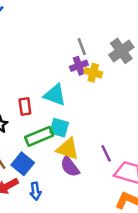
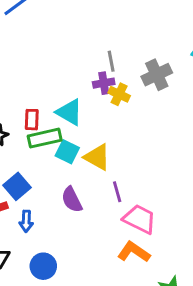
green rectangle: (39, 136) -> (45, 138), moved
yellow triangle: (68, 149) -> (97, 157), moved

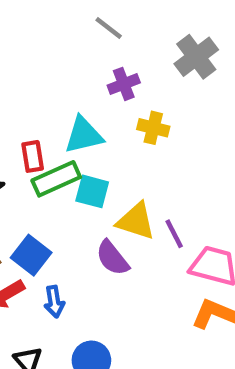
gray line: (111, 61) -> (109, 28), moved, turned -30
yellow cross: (119, 94) -> (153, 128), moved
cyan triangle: (69, 112) -> (84, 135), turned -32
yellow triangle: (97, 157) -> (136, 221), moved

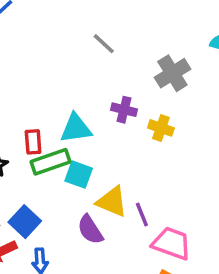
purple cross: (124, 84) -> (124, 110), moved, turned 30
yellow cross: (153, 128) -> (161, 128), moved

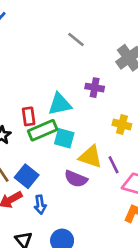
yellow cross: (161, 128) -> (122, 124), moved
purple semicircle: (90, 230) -> (76, 179), turned -30

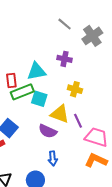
gray line: (76, 39) -> (65, 24), moved
yellow cross: (122, 124) -> (75, 89), moved
blue arrow: (40, 205) -> (53, 158), moved

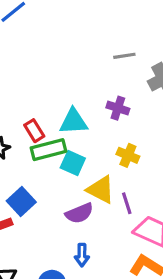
gray line: (65, 24) -> (124, 56), turned -56
red rectangle: (11, 81) -> (34, 131), turned -32
purple semicircle: (48, 131) -> (79, 213), turned -54

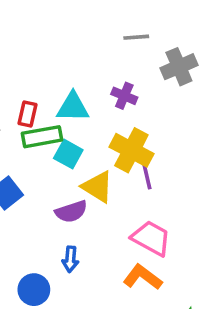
red rectangle: (34, 131) -> (27, 114), turned 40
yellow cross: (128, 155) -> (131, 150), size x1.6
purple line: (127, 203) -> (147, 177), moved

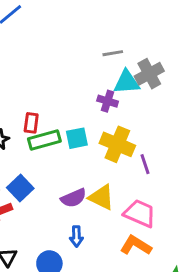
cyan triangle: (73, 107) -> (127, 82), moved
cyan square: (68, 154) -> (77, 138), moved, turned -35
purple line: (147, 177) -> (145, 164), moved
yellow triangle: (98, 187) -> (101, 197), moved

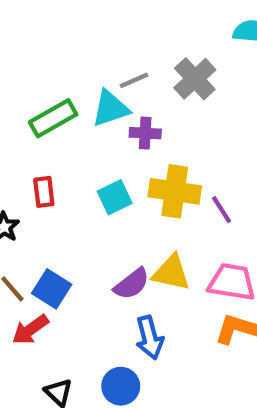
gray line: (113, 53) -> (134, 80), moved
cyan triangle: (127, 82) -> (110, 108), moved
green rectangle: (44, 140) -> (53, 118), moved
blue arrow: (76, 236) -> (150, 338), size x1.4

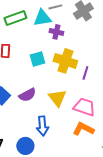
purple line: (222, 210) -> (85, 73), turned 40
yellow triangle: (171, 273) -> (57, 98), turned 30
purple semicircle: (132, 284) -> (27, 95), moved

